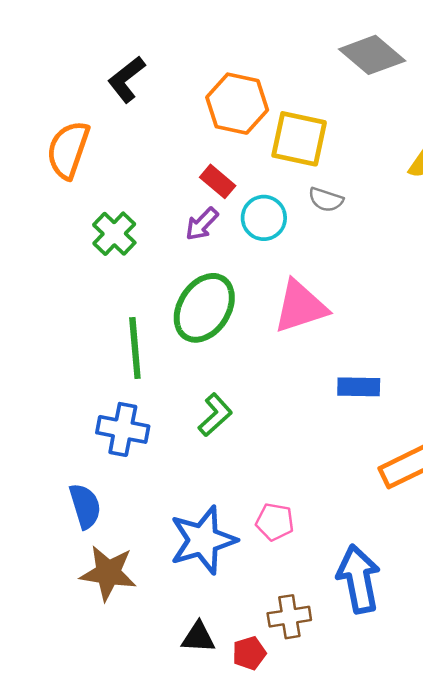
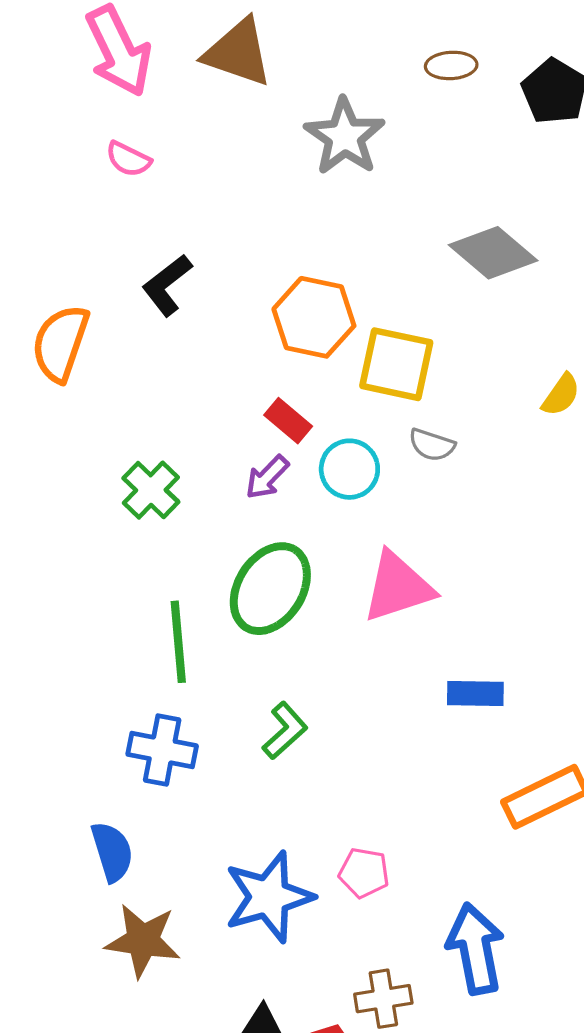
orange semicircle: (68, 150) -> (60, 343), moved

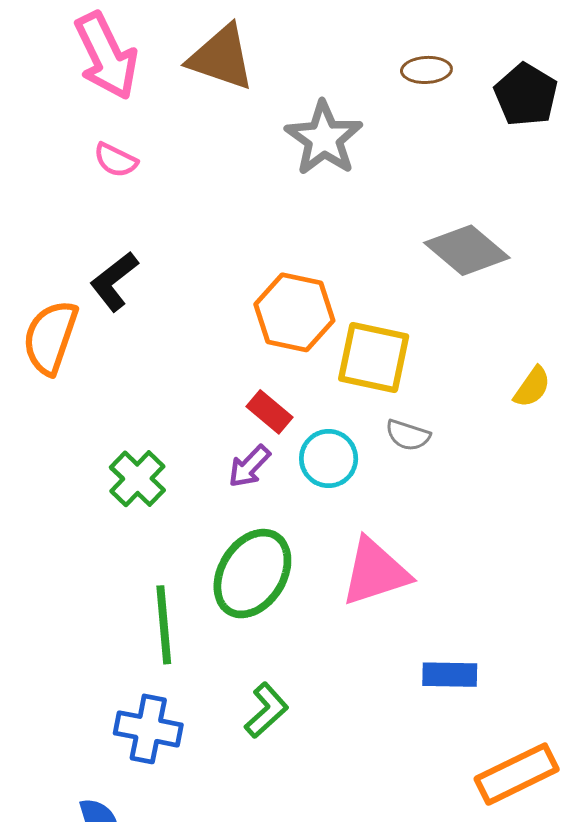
black L-shape: (167, 285) -> (114, 281), moved

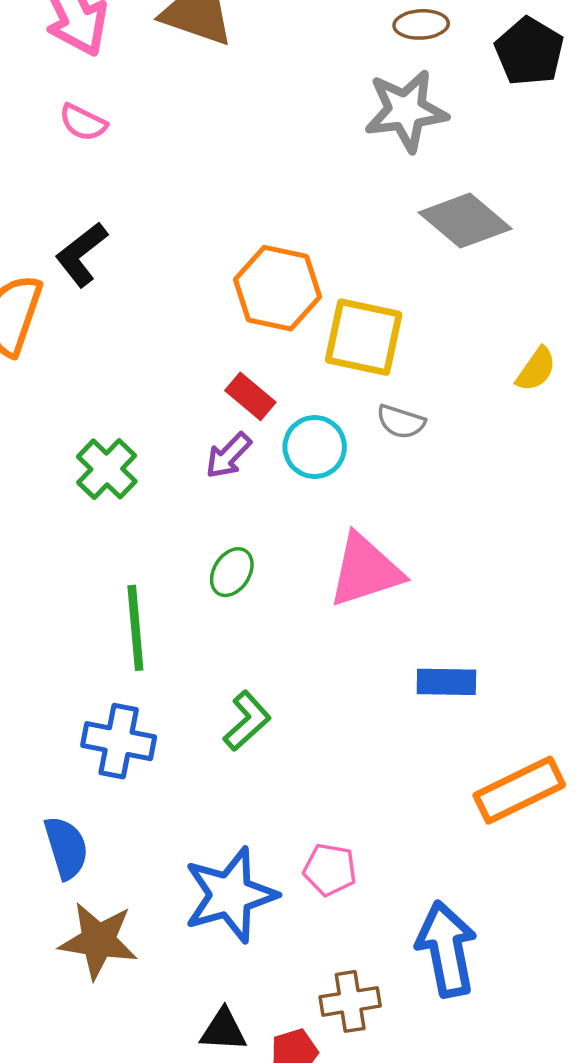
gray star: (324, 138) -> (406, 111), moved, turned 30
green ellipse: (252, 574) -> (232, 572), size x0.5

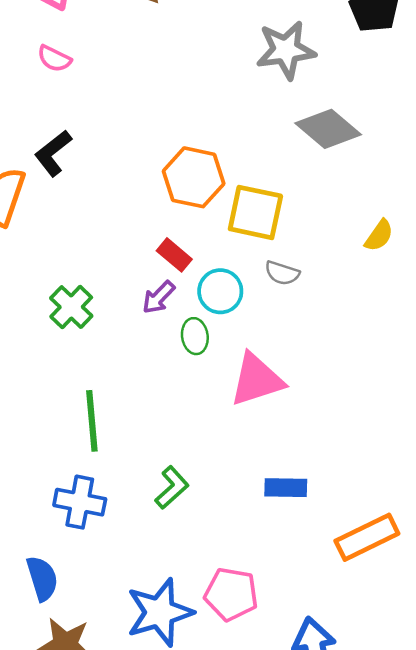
green ellipse: (232, 572) -> (195, 336), moved, turned -40
blue rectangle: (446, 682) -> (286, 488), moved
pink pentagon: (330, 870) -> (231, 594), size x1.4

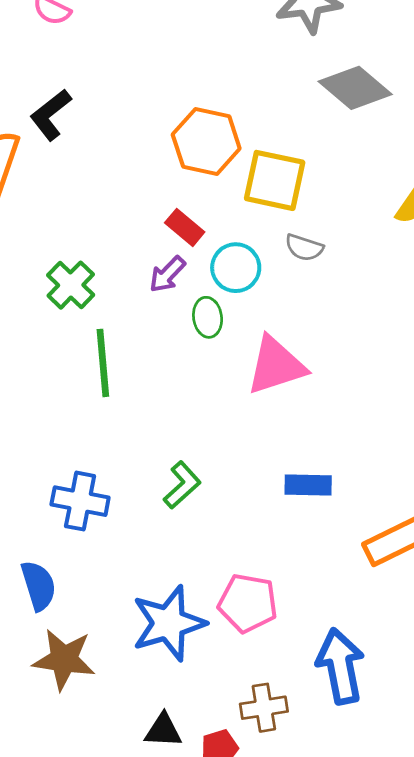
green line: (92, 421) -> (103, 363), moved

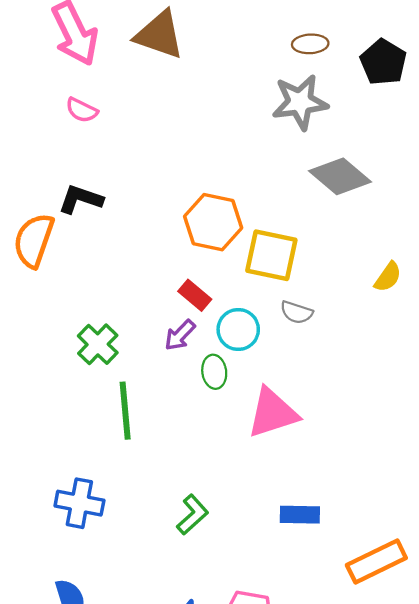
black L-shape: (51, 115) -> (81, 199), turned 57
blue cross: (80, 501) -> (79, 503), moved

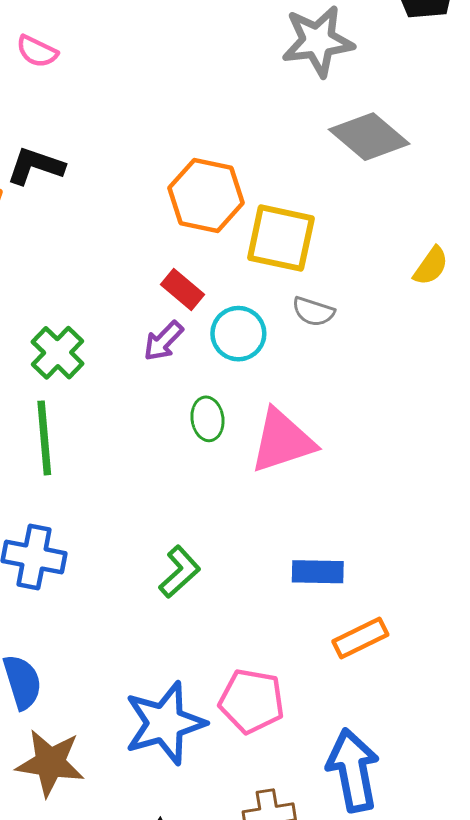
green ellipse: (214, 372) -> (207, 419), moved
green line: (125, 411) -> (44, 438), moved
orange rectangle: (376, 561) -> (360, 638), moved, size x0.7

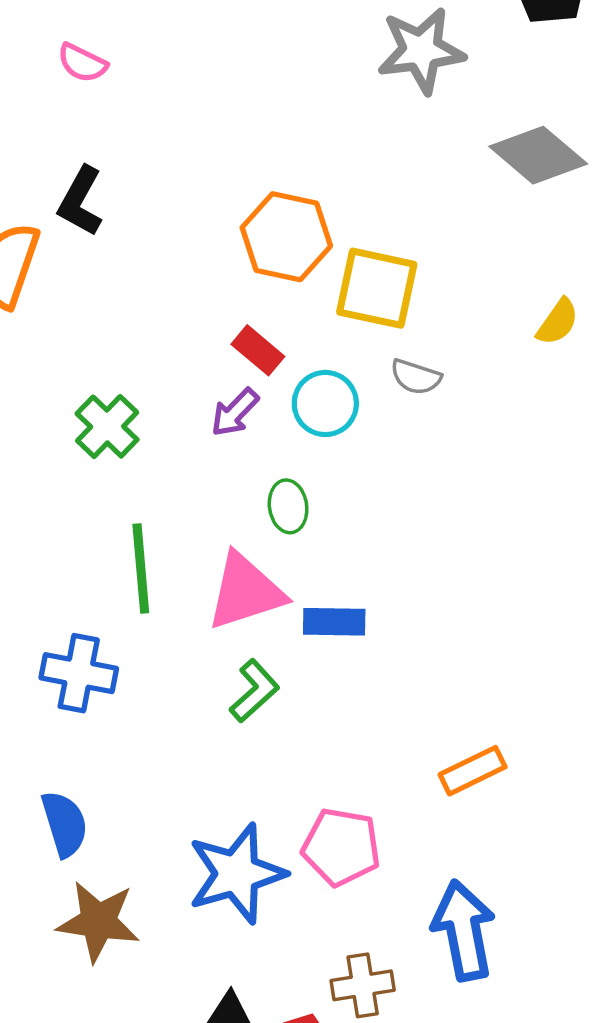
gray diamond: (369, 137) -> (538, 155), moved
black L-shape: (35, 166) -> (81, 201), turned -80
green line: (44, 438) -> (141, 568), moved
pink triangle: (282, 441) -> (245, 592), moved
blue rectangle: (318, 572) -> (334, 622), moved

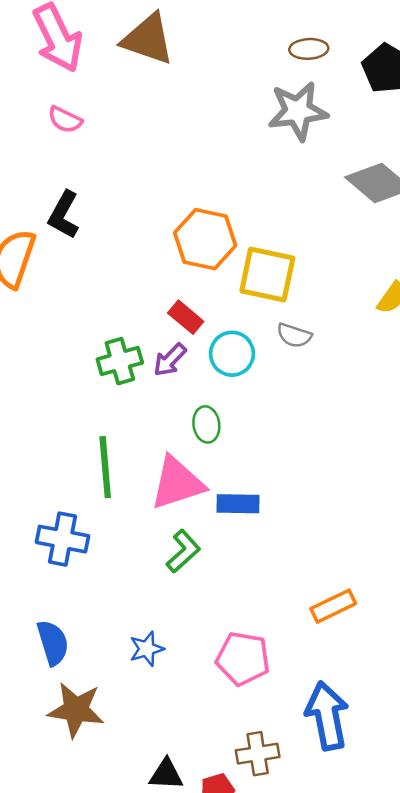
green cross: (107, 427) -> (120, 361), moved, turned 30
blue star: (237, 874) -> (147, 649), moved, size x0.5

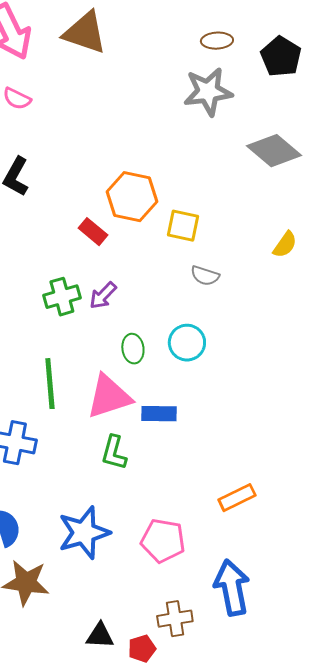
yellow square: (267, 274) -> (183, 226), size x0.7
red rectangle: (186, 317) -> (93, 232), moved
cyan circle: (232, 354) -> (187, 343), moved
green L-shape: (183, 551) -> (114, 453), turned 147
blue star: (147, 649) -> (84, 533), size x1.8

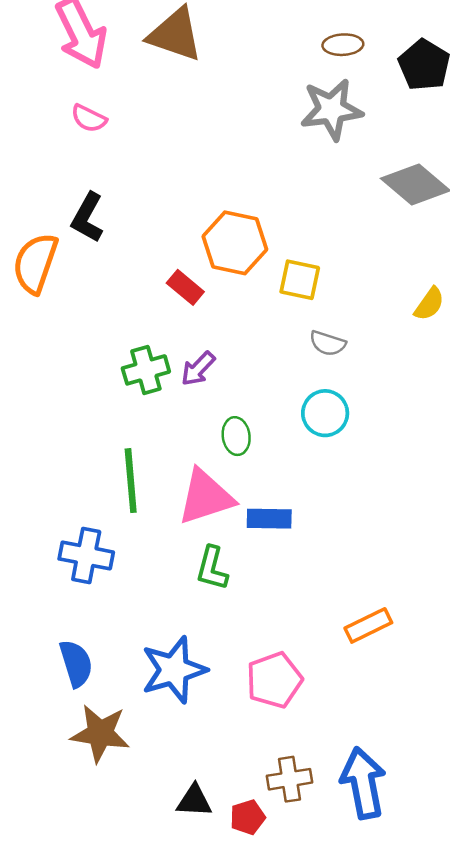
cyan circle: (187, 343) -> (325, 413), moved
pink pentagon: (163, 541) -> (274, 680), turned -30
blue arrow: (232, 588) -> (363, 783), moved

